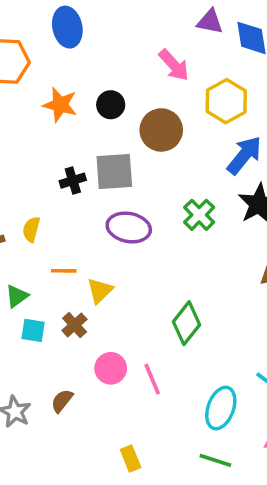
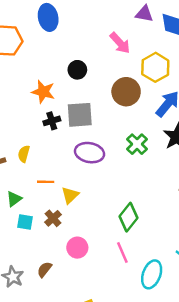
orange star: (60, 105) -> (43, 92), moved
brown circle: (161, 130) -> (126, 92), moved
pink line: (152, 379) -> (122, 252), moved

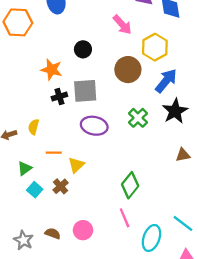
cyan square: (25, 222) -> (35, 190), turned 32
pink circle: (77, 248) -> (83, 230), moved
brown semicircle: (44, 269) -> (53, 234), turned 72

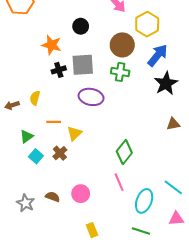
green cross: (138, 118) -> (120, 72), moved, turned -36

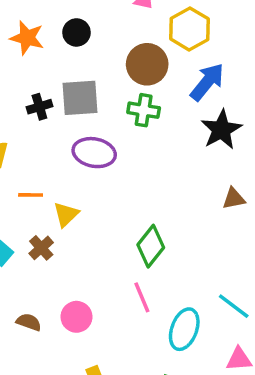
orange star: (52, 45) -> (27, 38), moved

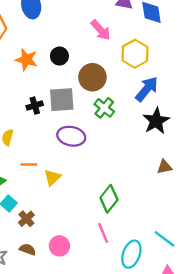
brown circle: (147, 64) -> (92, 77), moved
green cross: (144, 110) -> (104, 108), turned 30
brown cross: (41, 248) -> (26, 219), moved

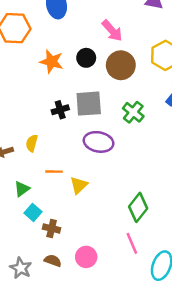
pink arrow: (101, 30) -> (112, 31), moved
brown circle: (92, 77) -> (121, 65), moved
brown cross: (26, 219) -> (52, 228), turned -35

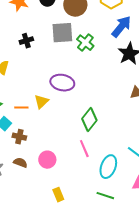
gray square: (89, 104) -> (62, 33), moved
purple ellipse: (99, 142) -> (62, 83), moved
orange line: (54, 172) -> (21, 108), moved

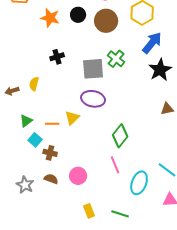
gray square: (62, 33) -> (93, 69), moved
green line: (105, 196) -> (120, 214), moved

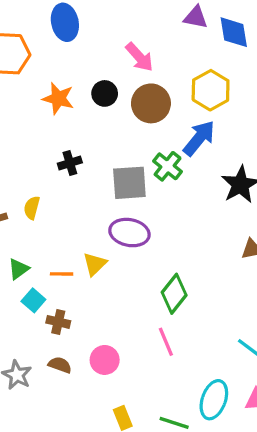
blue arrow: (152, 43) -> (199, 138), moved
cyan ellipse: (139, 183) -> (214, 400), moved

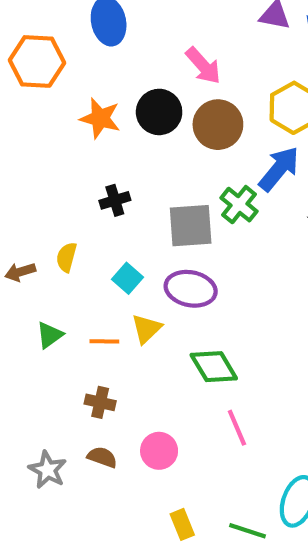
black circle: (105, 93) -> (159, 112), size x1.4
green diamond: (174, 294) -> (214, 367), moved, turned -69
cyan square: (33, 300) -> (127, 278), moved

